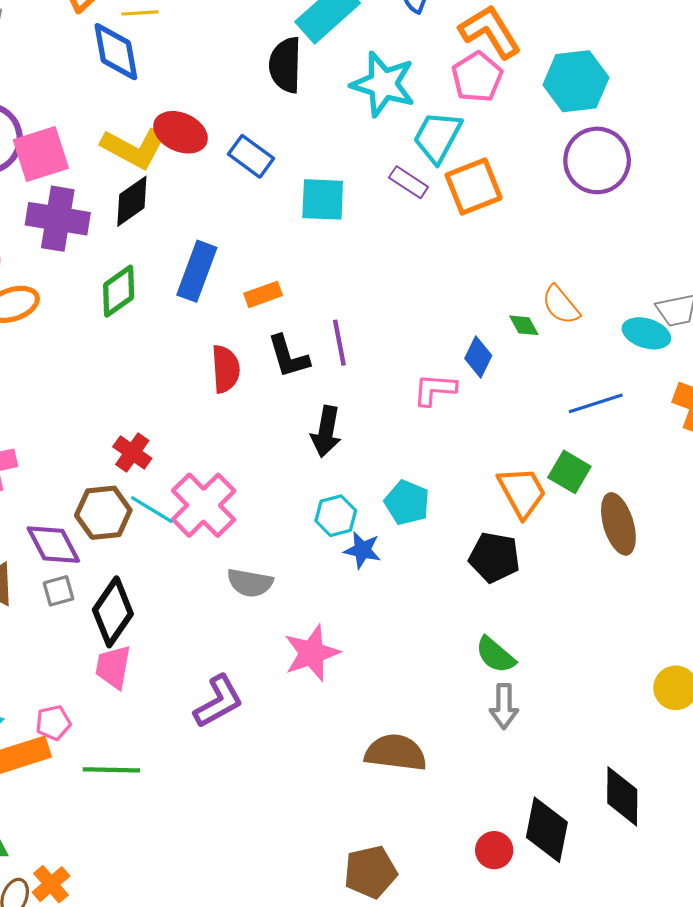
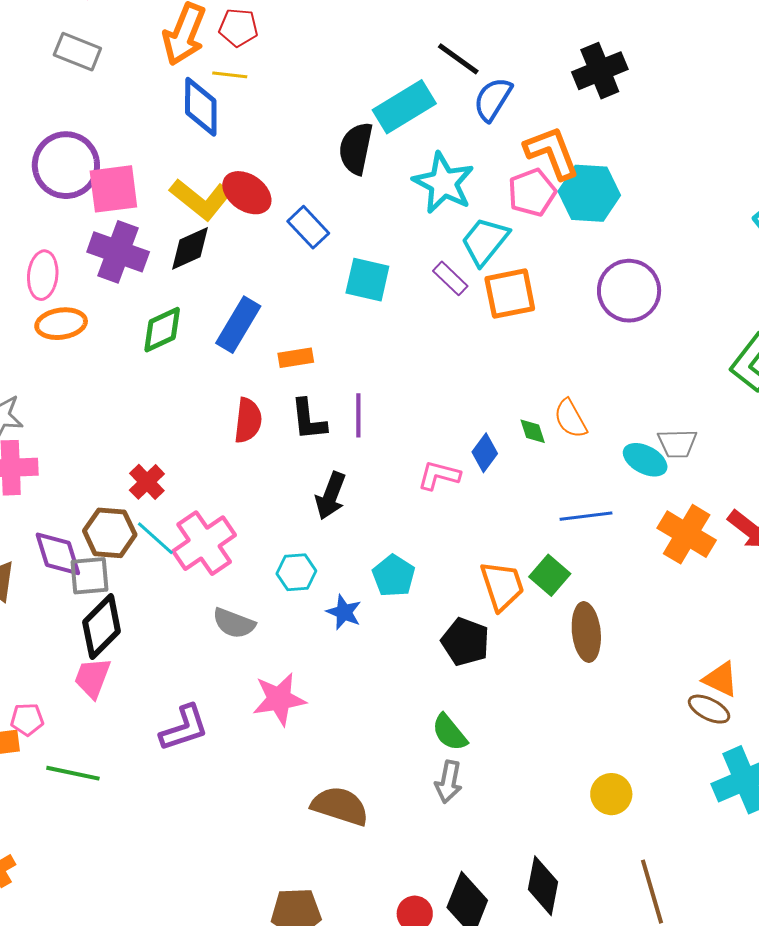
cyan hexagon: (576, 81) -> (589, 193), moved
cyan hexagon: (336, 516) -> (296, 572), moved
gray square: (58, 591) -> (89, 576), moved, size x1.4

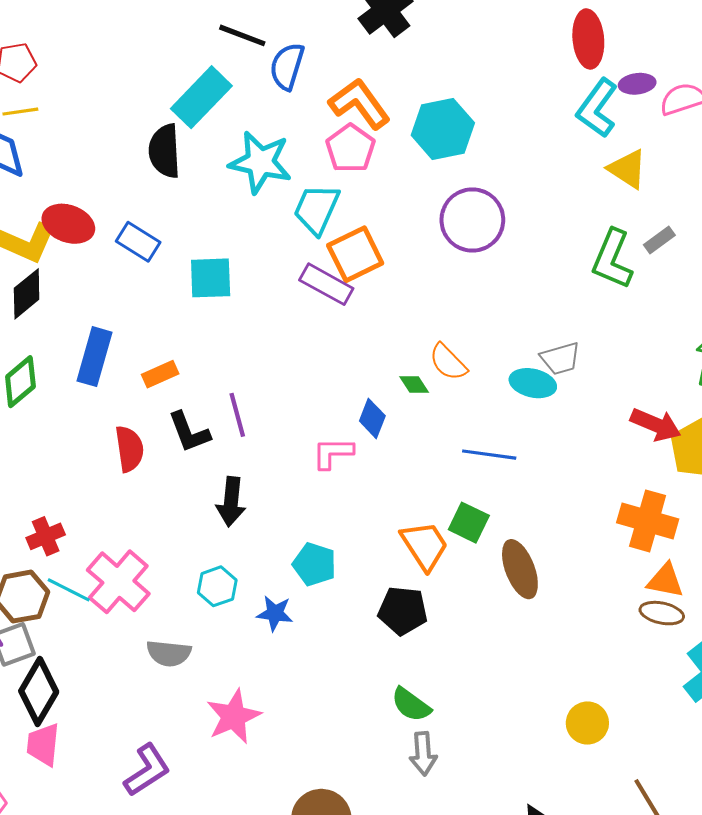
cyan hexagon: (589, 193) -> (443, 129), moved
purple rectangle: (450, 278) -> (326, 284), moved, size x1.4
red cross: (147, 482) -> (46, 536), turned 36
blue line: (586, 516) -> (489, 455), turned 30
orange cross: (687, 534) -> (648, 521), moved

